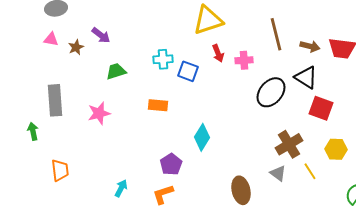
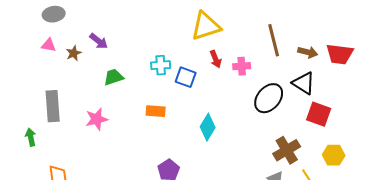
cyan diamond: (202, 137) -> (208, 127), moved

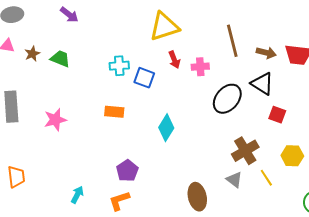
purple arrow: (99, 41) -> (69, 15), moved
green trapezoid: (114, 77) -> (60, 59), moved, turned 40
red square: (319, 114) -> (277, 115), size x0.7

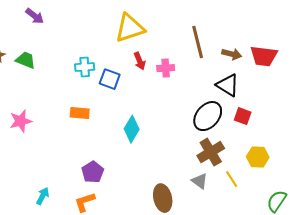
black ellipse: (227, 99) -> (208, 116), moved

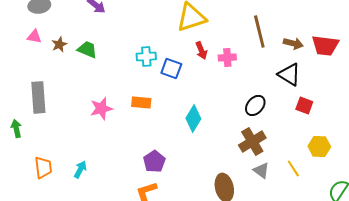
black ellipse: (208, 116) -> (255, 105), moved, size x0.7
pink star: (21, 121) -> (101, 108), moved
brown cross: (211, 152) -> (252, 141), moved
cyan arrow: (43, 196) -> (80, 169), moved

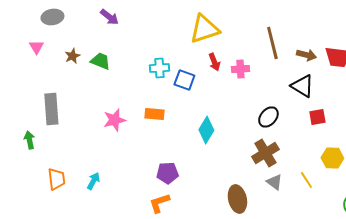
pink triangle: (34, 36) -> (36, 47), moved, turned 49
red square: (304, 105) -> (317, 117), turned -30
purple pentagon: (154, 161) -> (167, 173), turned 30

